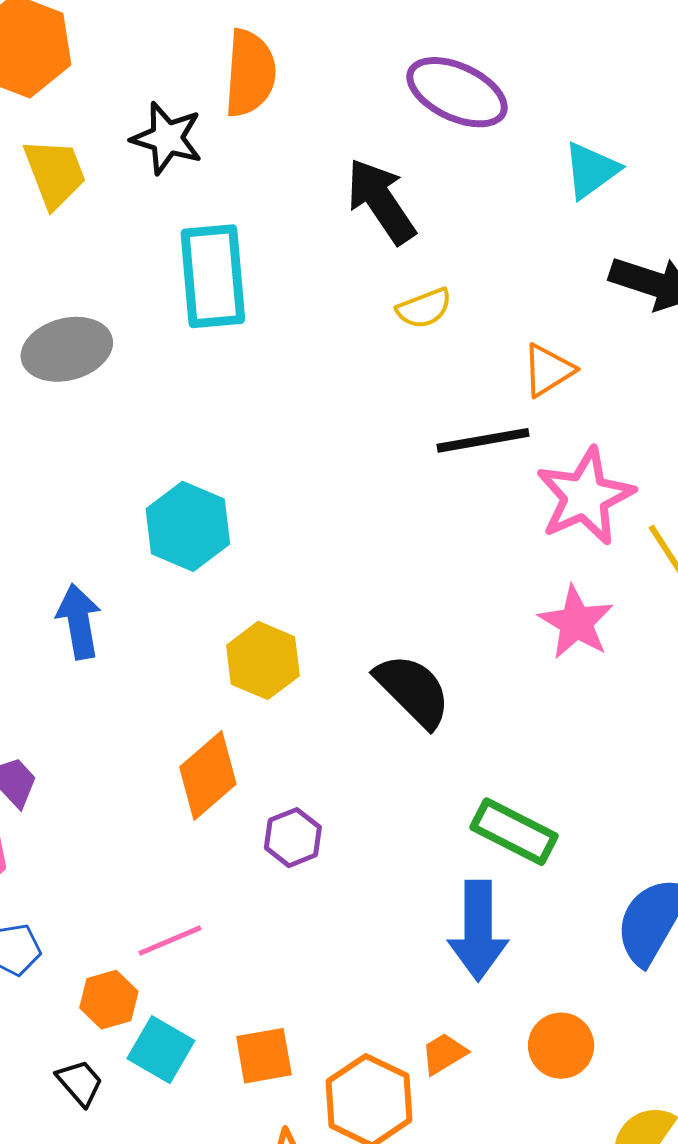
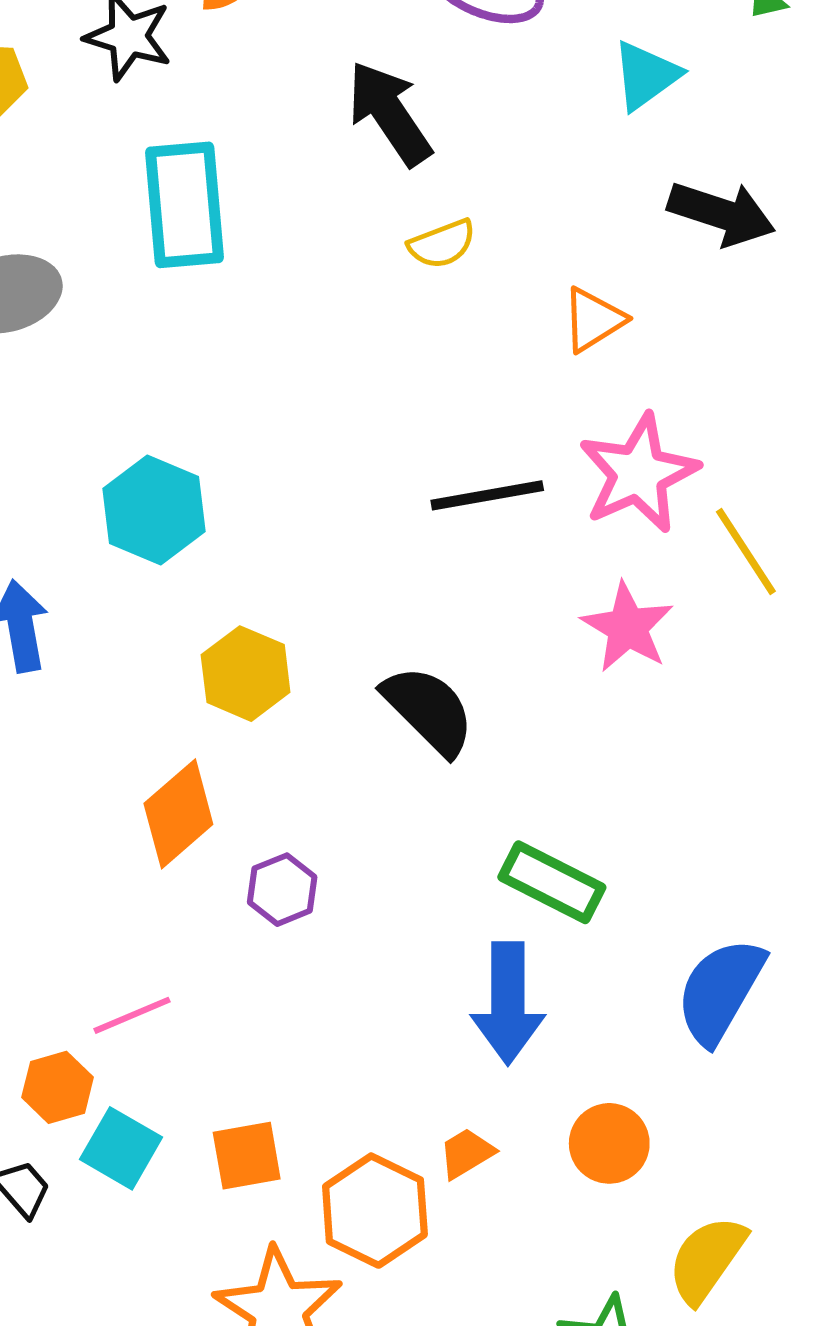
black line: (483, 440) -> (487, 495), moved

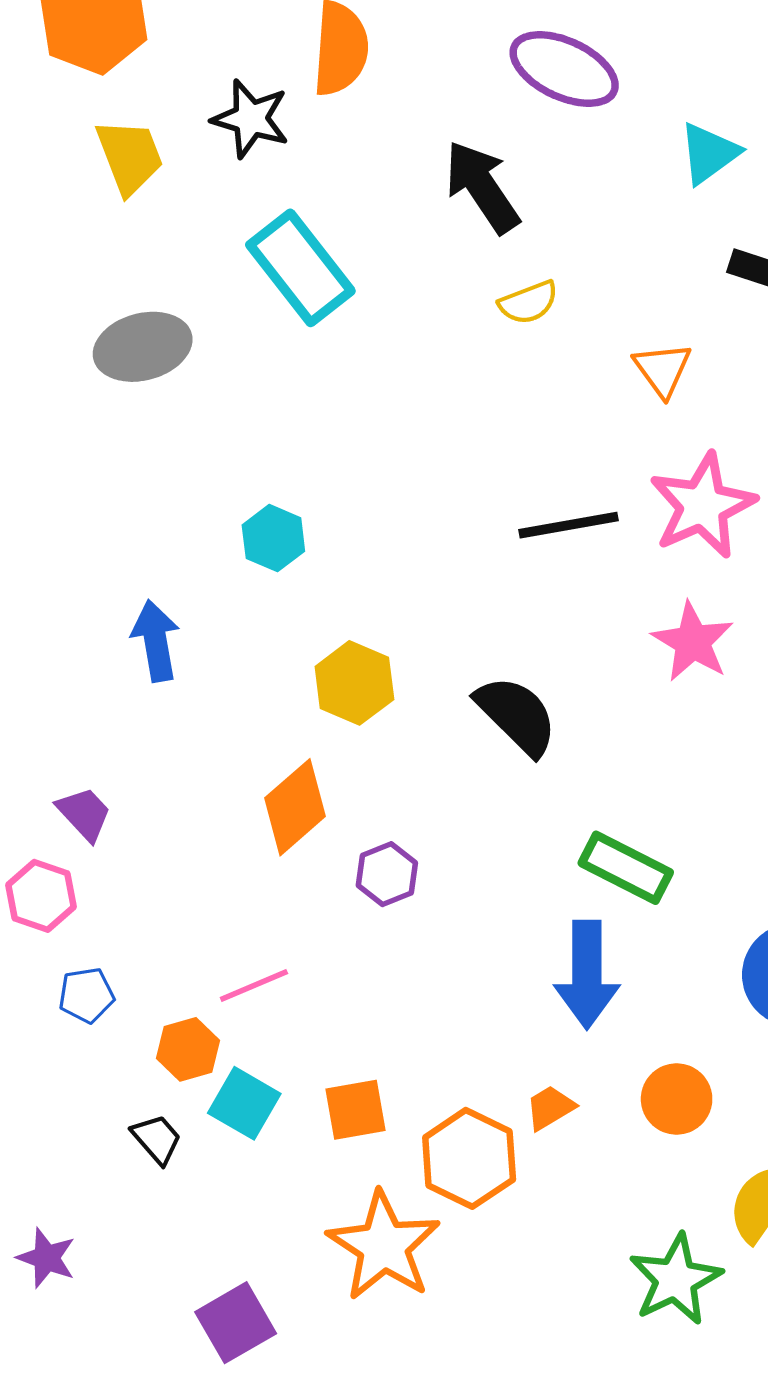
cyan rectangle: (184, 205) -> (300, 268), turned -33
orange triangle: (593, 320) -> (663, 369), turned -34
cyan hexagon: (154, 510) -> (273, 538), size x0.7

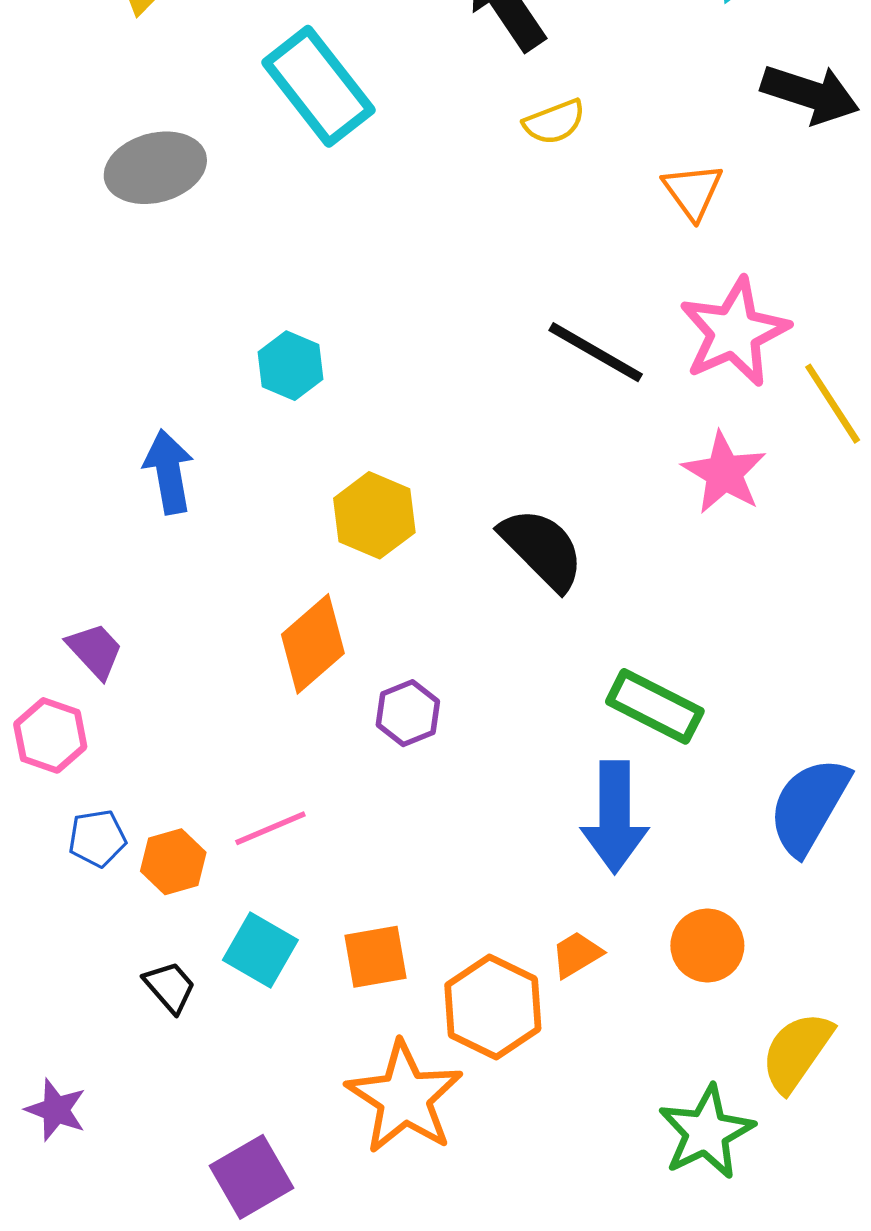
black line: (568, 525) -> (596, 352), turned 40
orange hexagon: (188, 1049) -> (173, 862), moved

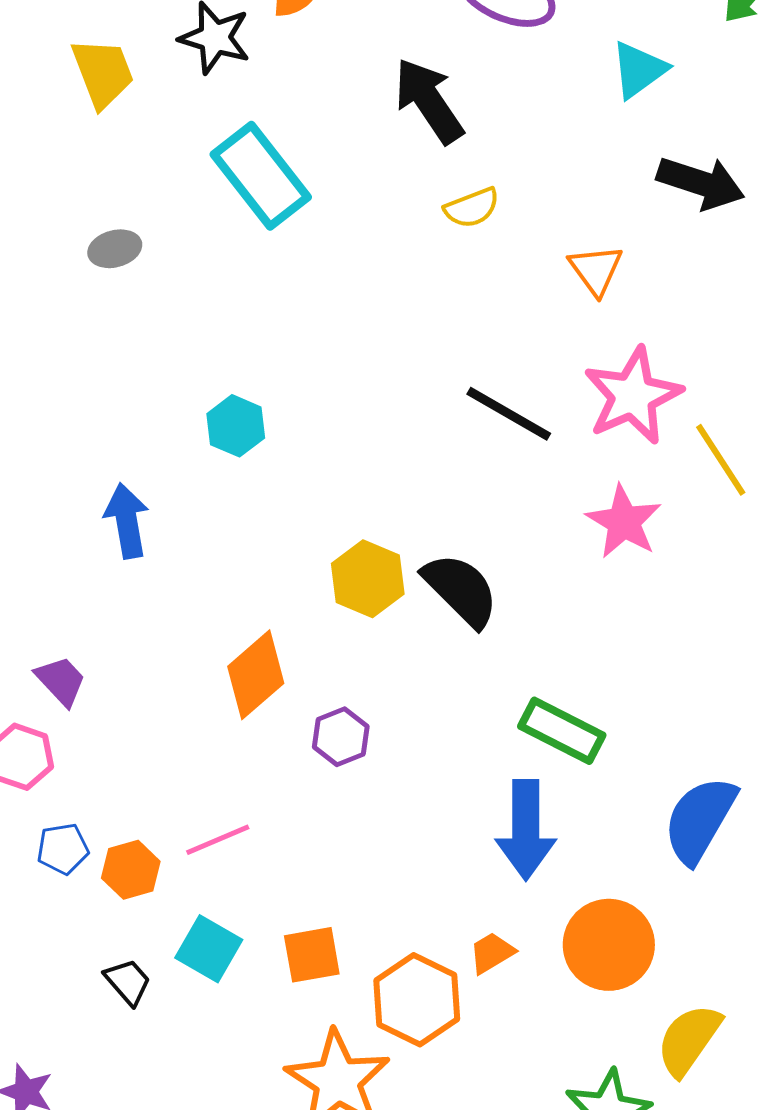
gray ellipse: (155, 168) -> (115, 249), size x0.6
yellow hexagon: (374, 515) -> (368, 579), moved
orange circle: (707, 946) -> (609, 945), size x1.4

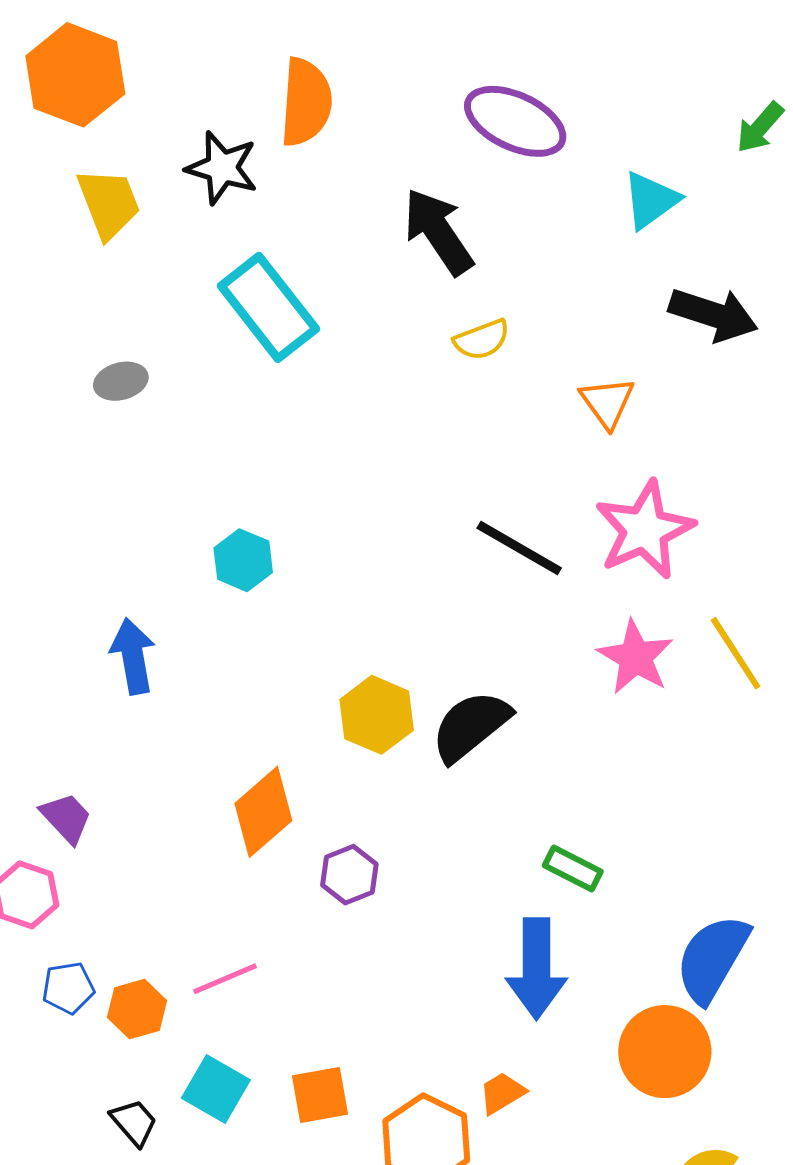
yellow line: (721, 460) -> (736, 653), moved
black semicircle: (461, 590) -> (471, 726), turned -84
green rectangle: (562, 731) -> (573, 869), size x0.7
orange circle: (609, 945) -> (665, 1052), moved

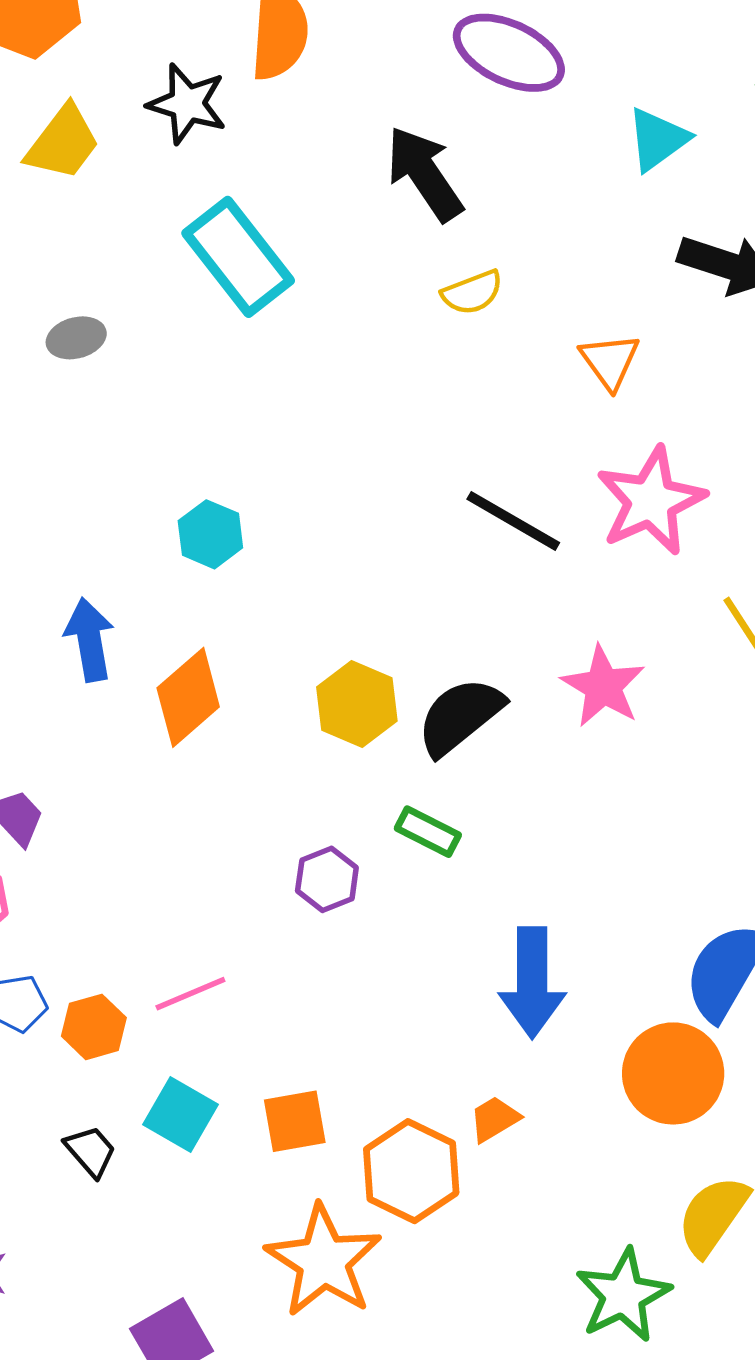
yellow trapezoid: (109, 203) -> (63, 143), turned 58
pink star: (635, 657) -> (603, 686), moved
orange diamond: (263, 812) -> (188, 697), moved
green rectangle: (573, 869) -> (428, 832), moved

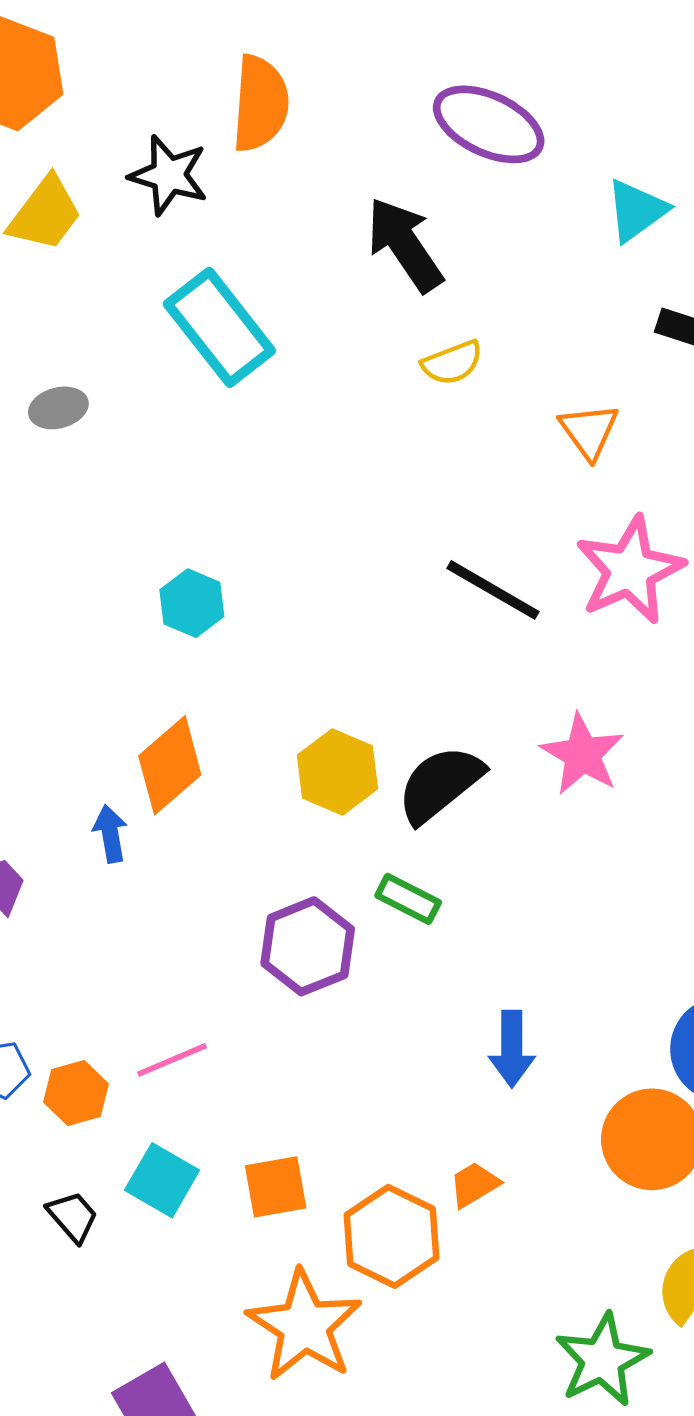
blue arrow: (89, 640) -> (110, 834), moved, size x0.7
purple hexagon: (327, 879) -> (308, 946), size x1.5
blue arrow: (532, 983) -> (512, 1049), size x0.7

